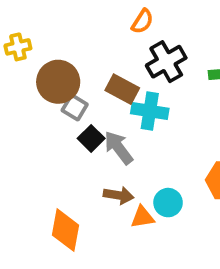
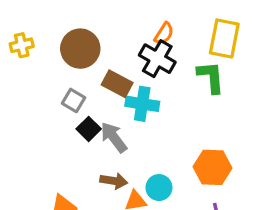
orange semicircle: (142, 21) -> (164, 33), moved
black cross: (166, 62) -> (157, 59), turned -30
brown circle: (58, 82) -> (80, 49), moved

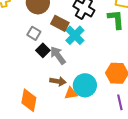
cyan cross: (142, 104) -> (75, 35), turned 36
cyan circle: (159, 188) -> (85, 85), size x1.5

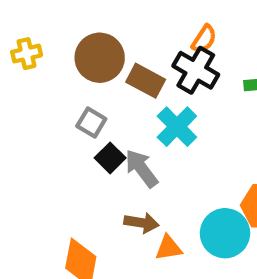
brown rectangle: (60, 23) -> (146, 81), moved
cyan circle: (85, 85) -> (225, 233), moved

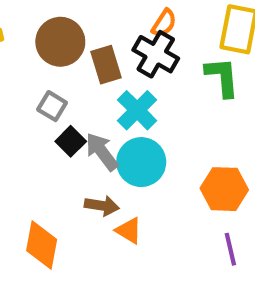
brown rectangle: (146, 81) -> (106, 65), turned 45
cyan circle: (225, 233) -> (141, 162), moved
orange triangle: (169, 248) -> (129, 231), turned 40

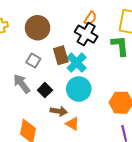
brown rectangle: (106, 65) -> (61, 55), moved
black square: (71, 141) -> (45, 90), moved
gray arrow: (102, 152) -> (22, 84), moved

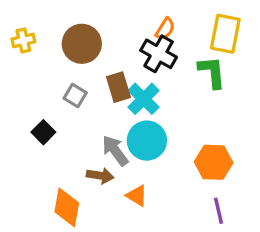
gray arrow: (22, 84) -> (115, 151), moved
black square: (45, 90) -> (43, 132), moved
brown arrow: (59, 111) -> (100, 176), moved

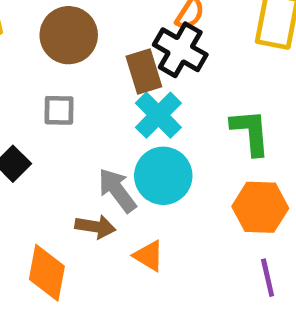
green L-shape: (212, 72) -> (251, 132), moved
brown rectangle: (118, 87) -> (144, 72), moved
gray square: (75, 96) -> (59, 110), turned -30

